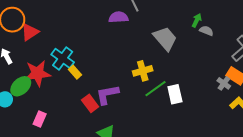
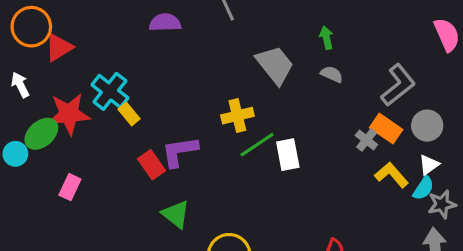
purple semicircle: (118, 17) -> (165, 23), moved
green arrow: (197, 20) -> (326, 38), turned -40
gray semicircle: (206, 31) -> (332, 74), moved

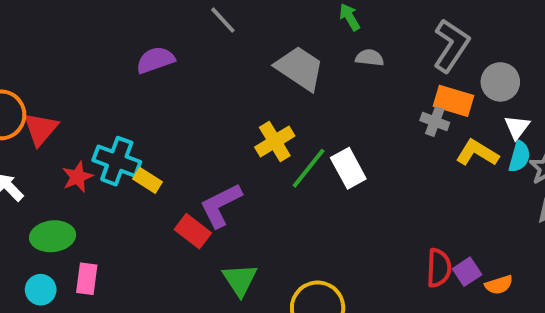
red star: (69, 114) -> (77, 177), moved, size x0.6
green ellipse: (41, 134) -> (53, 236), turned 52
cyan circle: (15, 154) -> (41, 290), moved
pink rectangle: (70, 187) -> (87, 279), moved
green triangle: (176, 214) -> (240, 280), turned 36

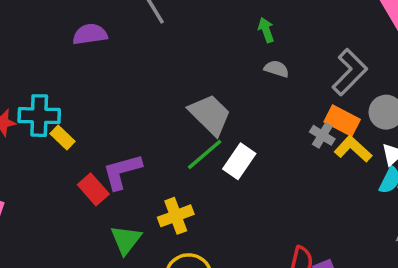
gray trapezoid: (300, 68) -> (210, 115), moved
yellow cross: (275, 141) -> (176, 216), moved
yellow L-shape: (477, 153) -> (353, 149), moved
cyan cross: (117, 161) -> (39, 116), turned -30
white rectangle: (348, 168) -> (239, 161), turned 52

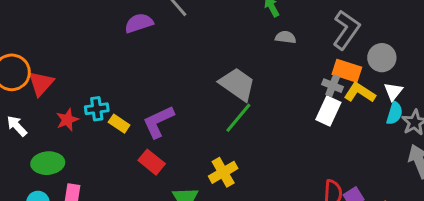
purple semicircle: (90, 34) -> (139, 23), moved
cyan cross: (39, 116) -> (97, 109), size x0.7
white rectangle: (239, 161) -> (328, 111), moved
purple L-shape: (122, 172) -> (158, 122), moved

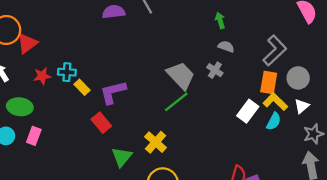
orange rectangle: (347, 71) -> (269, 83), turned 70
gray cross: (333, 86) -> (215, 70), moved
cyan semicircle: (395, 113) -> (274, 121), moved
yellow cross: (223, 172) -> (156, 142), turned -30

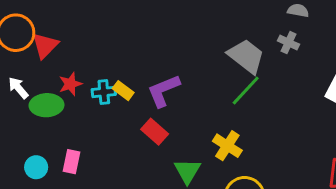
cyan cross: (67, 72) -> (104, 92), moved
green ellipse: (20, 107) -> (47, 105), moved

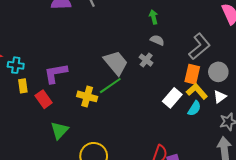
yellow rectangle: (123, 91) -> (23, 86), moved, turned 32
yellow cross: (227, 146) -> (87, 96), moved, turned -30

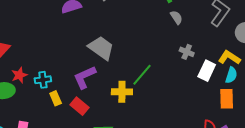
gray semicircle: (157, 40) -> (176, 17), turned 48
gray cross: (146, 60) -> (187, 52), moved
gray trapezoid: (116, 63) -> (101, 48), moved
orange rectangle: (192, 74) -> (227, 99), moved

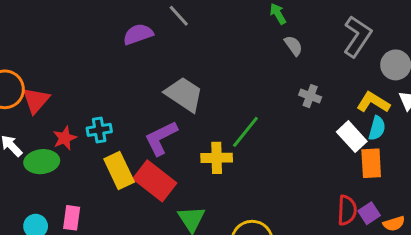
white rectangle: (207, 71) -> (352, 137), moved, turned -66
cyan cross: (43, 80) -> (99, 130), moved
yellow rectangle: (56, 98) -> (119, 171), size x1.6
red rectangle: (80, 106) -> (155, 181), size x1.5

